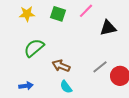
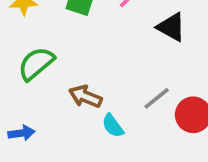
black triangle: (108, 28) -> (171, 27), turned 42
cyan semicircle: (66, 87) -> (113, 126), moved

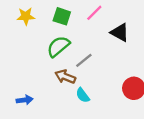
green semicircle: (36, 64) -> (58, 46), moved
gray line: (157, 98) -> (84, 60), moved

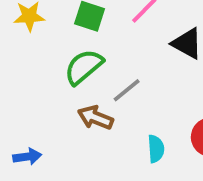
cyan semicircle: (83, 95) -> (156, 149), moved, turned -147

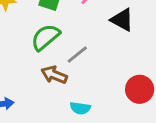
cyan semicircle: (156, 149) -> (80, 108), moved, turned 102

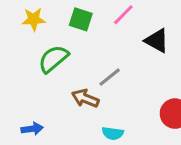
green semicircle: (45, 37) -> (53, 59), moved

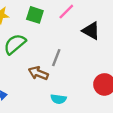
gray line: (110, 77) -> (56, 58), turned -30

